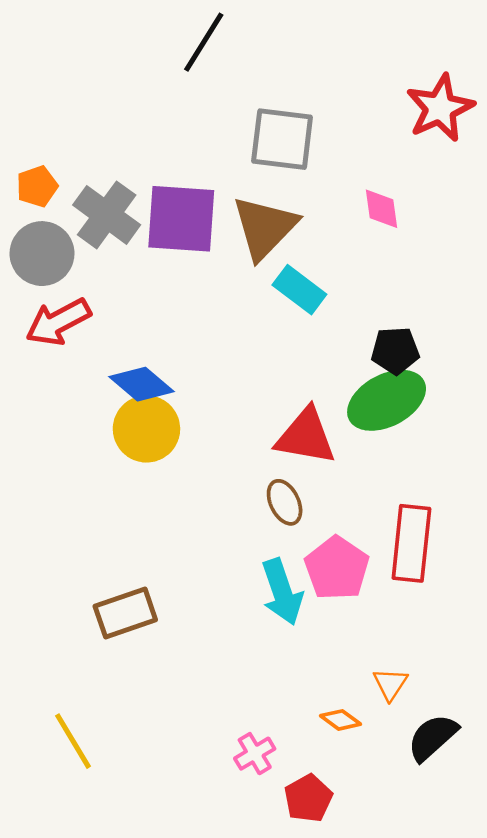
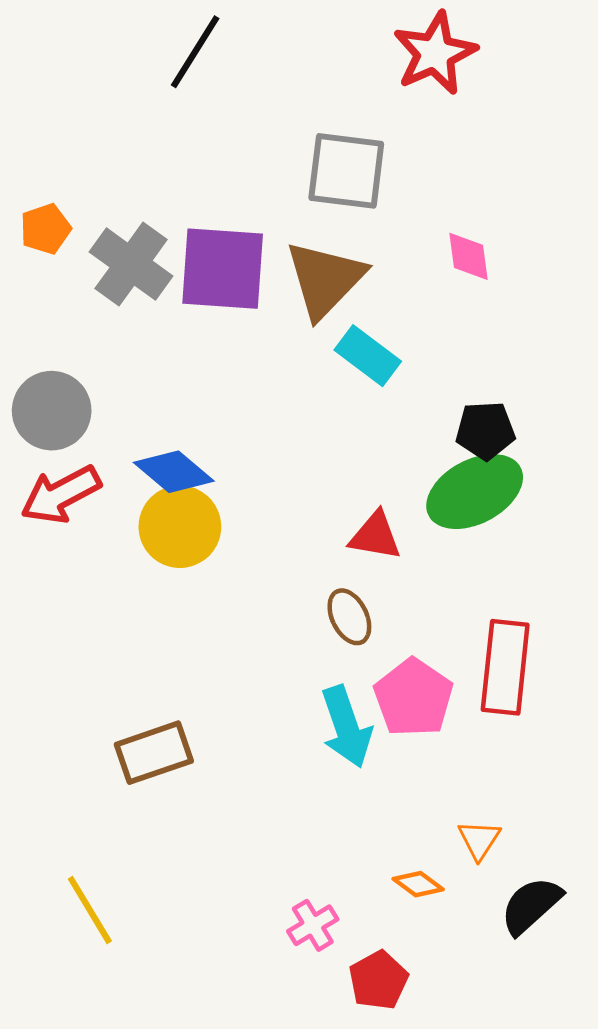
black line: (204, 42) -> (195, 52), moved
red star: (440, 108) -> (435, 53), moved
gray circle: (42, 254) -> (52, 411), moved
red arrow: (58, 322) -> (61, 495), moved
red triangle: (306, 436) -> (375, 536), size x0.7

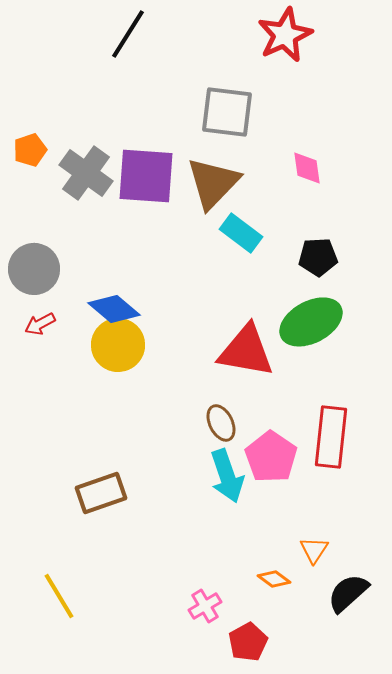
black pentagon: (485, 430) -> (318, 257), moved
red arrow: (61, 495) -> (40, 324), size x0.6
red triangle: (375, 536) -> (246, 351), size x1.6
brown ellipse: (349, 617) -> (221, 423), moved

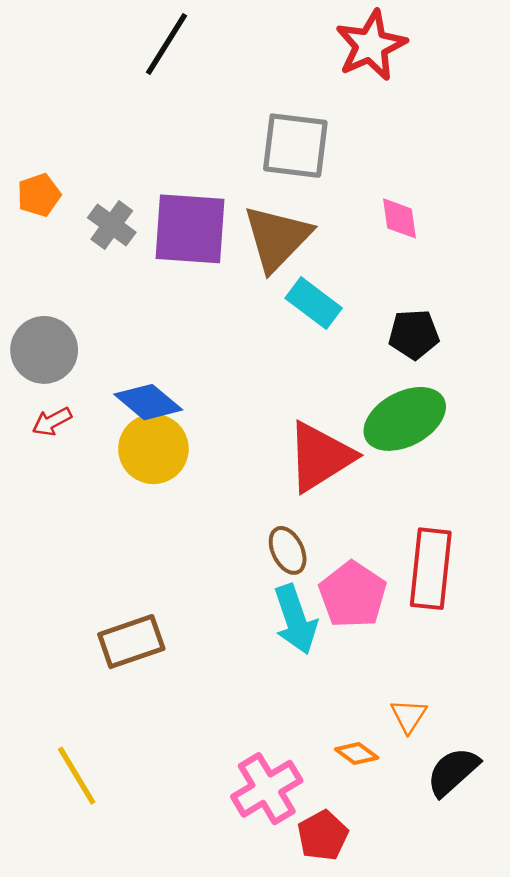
gray cross: (86, 173) -> (112, 225), size x0.7
red triangle: (246, 351) -> (320, 457), turned -42
pink cross: (205, 606) -> (267, 789), size x1.6

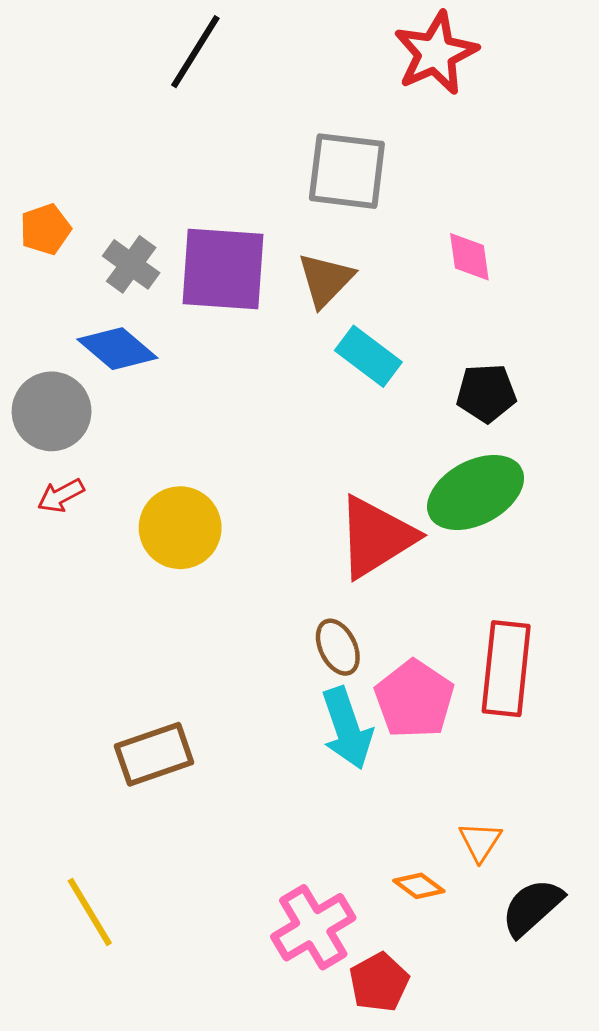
brown triangle: (277, 238) -> (326, 280), size x0.7
blue diamond: (148, 402) -> (117, 349), moved

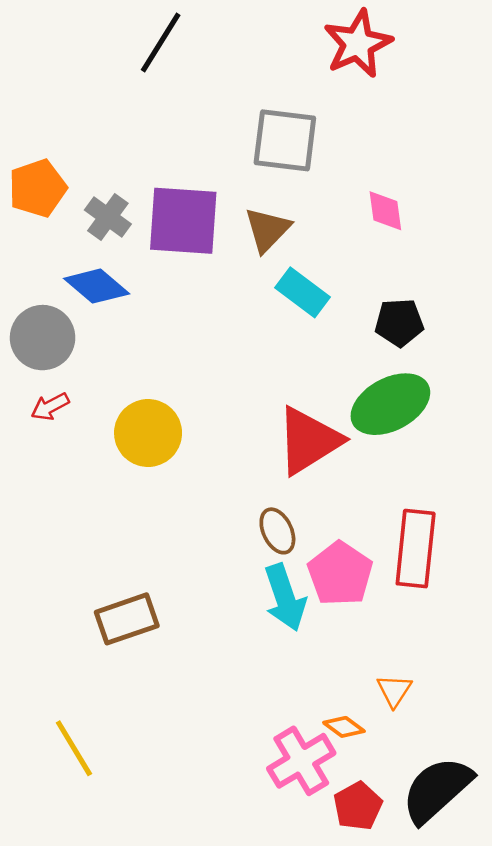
orange pentagon: (45, 229) -> (38, 188), size x1.4
black semicircle: (532, 907) -> (437, 790), moved, size x1.4
pink cross: (313, 927) -> (301, 761), moved
red pentagon: (379, 982) -> (358, 806), moved

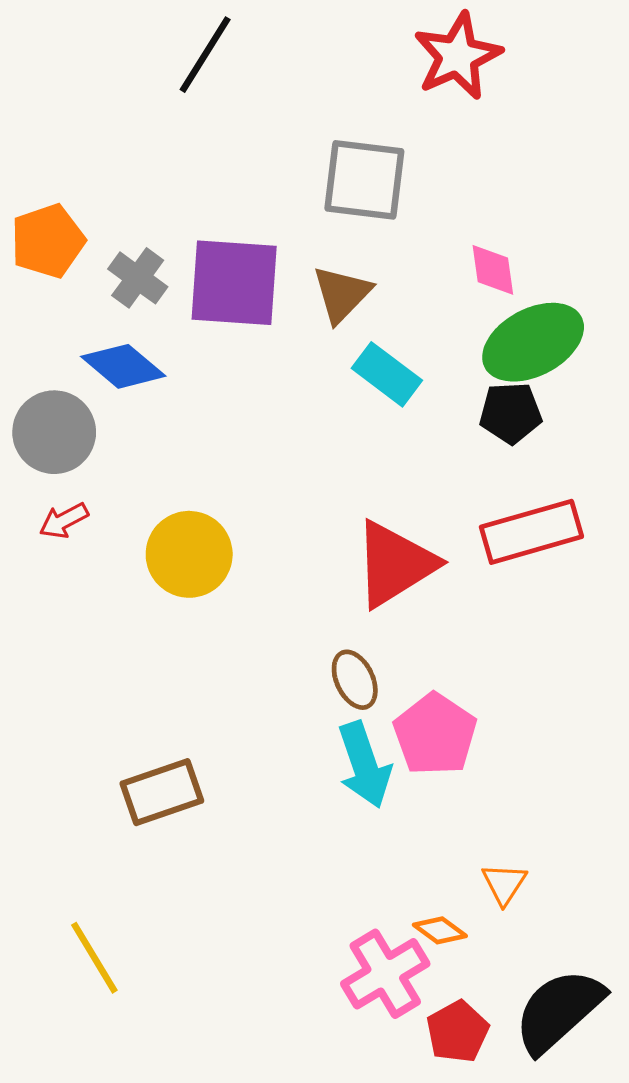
green ellipse: (390, 404) -> (533, 342), moved
red rectangle: (416, 549) -> (531, 532), moved, turned 68

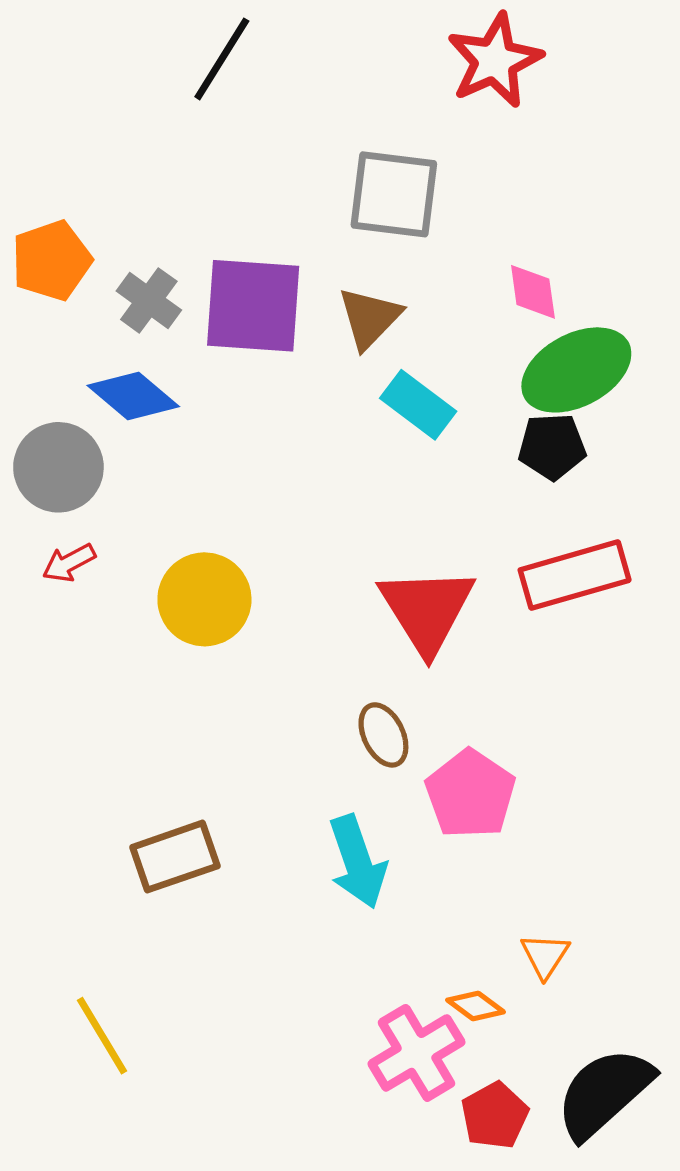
red triangle: (395, 564) -> (427, 610), turned -30
cyan arrow: (364, 765) -> (357, 862), moved

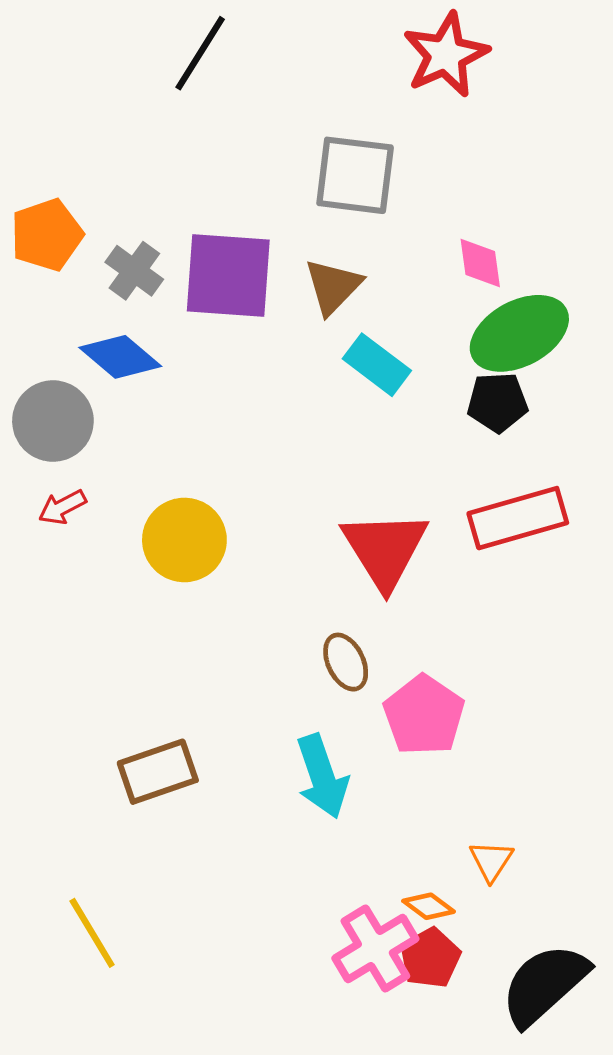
red pentagon: (495, 1115) -> (430, 958), moved

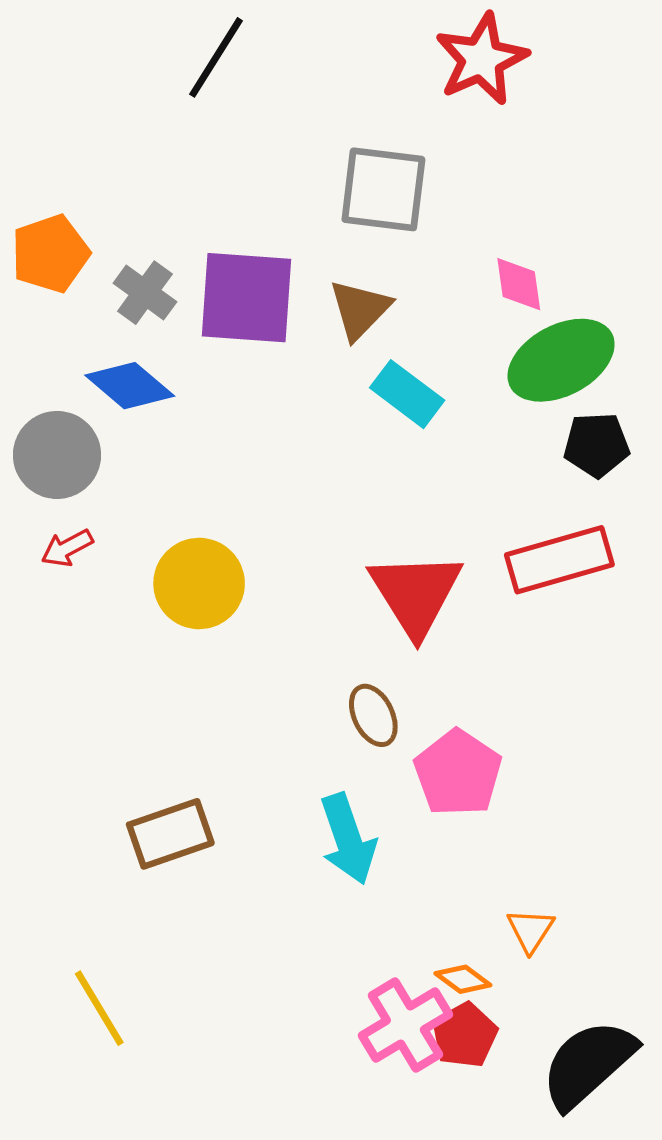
black pentagon: (497, 402) -> (597, 445), moved

